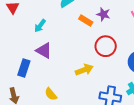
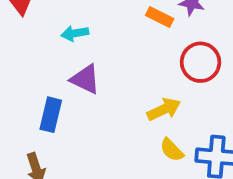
cyan arrow: (40, 26) -> (75, 33), turned 48
yellow semicircle: (51, 94) -> (172, 150), moved

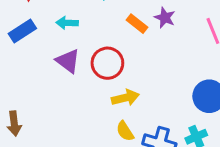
red circle: (201, 62) -> (107, 63), moved
blue rectangle: (51, 115) -> (22, 31), moved, turned 32

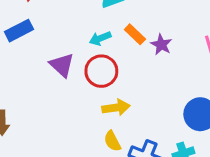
purple star: (165, 18) -> (161, 45), moved
cyan arrow: (67, 23) -> (100, 38), moved, turned -30

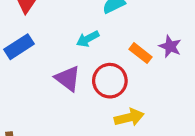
orange rectangle: (135, 34) -> (141, 53), moved
cyan arrow: (100, 38) -> (88, 39), moved

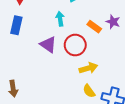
cyan arrow: (88, 39) -> (60, 19), turned 112
blue rectangle: (19, 47) -> (16, 25), turned -42

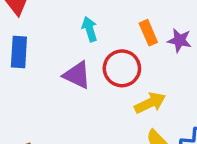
purple star: (113, 22) -> (179, 40), moved
orange rectangle: (94, 27) -> (148, 33), turned 40

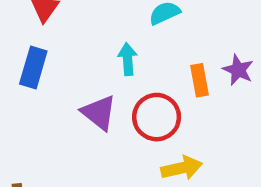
purple star: (179, 40) -> (238, 70), moved

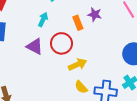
cyan arrow: (128, 59) -> (43, 19), turned 40

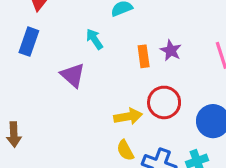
cyan arrow: (43, 19) -> (94, 39), turned -72
red circle: (61, 43) -> (164, 102), moved

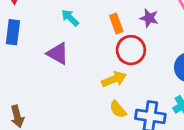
purple star: (171, 50) -> (149, 18), moved
red circle: (164, 102) -> (131, 50), moved

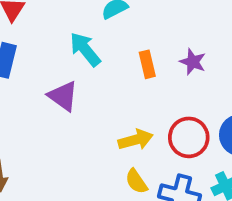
cyan arrow: (70, 18) -> (85, 49), size x1.4
red circle: (131, 50) -> (189, 137), moved

